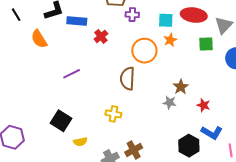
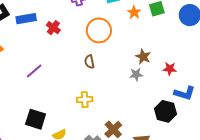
orange star: (170, 40) -> (134, 12), moved
brown semicircle: (127, 78) -> (89, 62), size x0.6

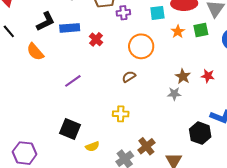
brown semicircle: (89, 62) -> (129, 77), turned 64
red star: (170, 69) -> (208, 76), moved

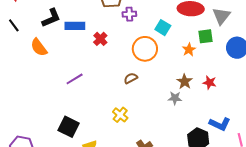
cyan square: (157, 13) -> (163, 28), moved, turned 35
orange star: (178, 32) -> (189, 50), moved
yellow cross: (121, 114) -> (120, 115), turned 35

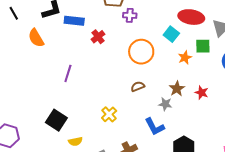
cyan square: (163, 28) -> (171, 34), moved
brown semicircle: (131, 78) -> (138, 87), moved
purple line: (75, 79) -> (68, 73), turned -48
blue L-shape: (220, 124) -> (155, 127), moved, turned 30

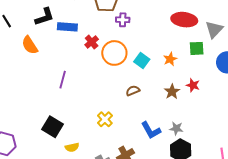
cyan square: (171, 34) -> (142, 61), moved
orange circle: (141, 52) -> (114, 53), moved
orange star: (185, 58) -> (170, 59), moved
red star: (202, 93) -> (193, 85), moved
gray star: (165, 104) -> (176, 128), moved

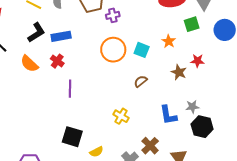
red cross: (92, 42) -> (57, 61), moved
blue L-shape: (151, 130) -> (168, 115), turned 35

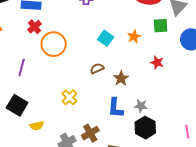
orange circle: (113, 50) -> (54, 44), moved
red cross: (57, 61) -> (34, 27), moved
brown star: (179, 72) -> (121, 78), moved
purple line: (70, 89) -> (22, 67), moved

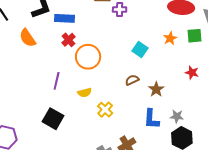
orange star: (134, 37) -> (170, 38), moved
yellow semicircle: (37, 126) -> (85, 93), moved

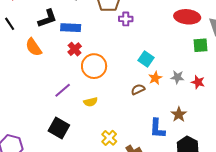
orange star: (170, 38) -> (155, 78), moved
purple line: (57, 81) -> (63, 90), turned 36
brown star: (156, 89) -> (179, 114), moved
yellow cross: (105, 110) -> (109, 138), moved
gray star: (177, 116) -> (177, 77), moved

